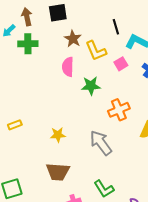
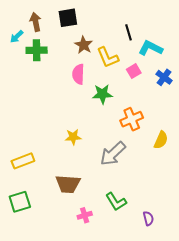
yellow rectangle: (15, 125) -> (23, 161), moved, size x1.5
yellow star: (58, 135) -> (73, 137), moved
gray arrow: (101, 143) -> (113, 154), turned -96

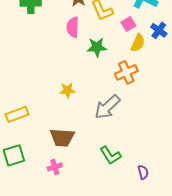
yellow semicircle: (161, 140) -> (138, 43), moved
pink cross: (85, 215) -> (55, 167), moved

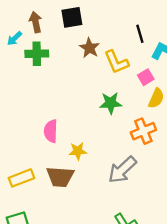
pink semicircle: (73, 27) -> (51, 131), moved
brown trapezoid: (62, 137) -> (60, 177), moved

